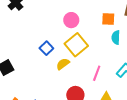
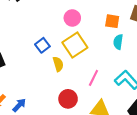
yellow semicircle: (63, 64) -> (58, 64), turned 104

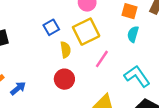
pink line: (93, 78) -> (102, 59), moved
red circle: (68, 99) -> (64, 79), moved

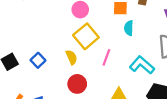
blue square: (51, 27) -> (38, 60), moved

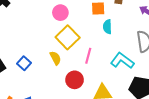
red circle: (77, 84) -> (75, 80), moved

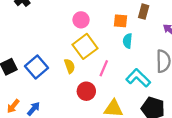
blue square: (24, 63) -> (37, 67), size x1.5

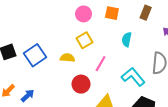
orange square: (121, 21) -> (112, 13), moved
yellow square: (85, 46) -> (85, 40), size x0.7
yellow semicircle: (70, 66) -> (67, 58), turned -72

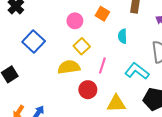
orange square: (112, 13) -> (102, 14), turned 32
blue square: (35, 55) -> (34, 41), moved
yellow semicircle: (67, 58) -> (69, 67), size x1.5

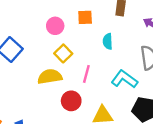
orange square: (102, 14) -> (85, 17), turned -32

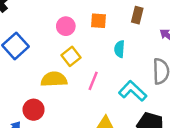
red circle: (71, 101) -> (34, 110), moved

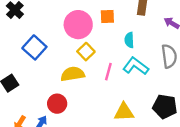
pink circle: (66, 26) -> (78, 25), size x1.6
cyan L-shape: (133, 91) -> (136, 66), moved

